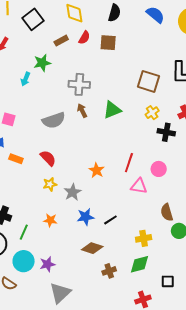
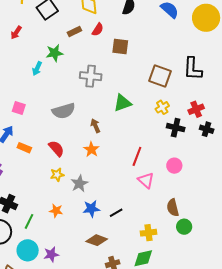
brown square: (108, 43) -> (120, 47), moved
brown arrow: (82, 111) -> (95, 126), moved
pink circle: (159, 169) -> (174, 166), moved
orange star: (97, 170) -> (91, 149), moved
pink triangle: (139, 186) -> (146, 180), turned 30

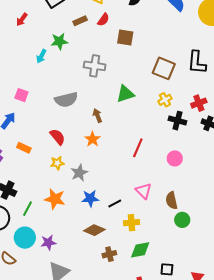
orange rectangle: (24, 148) -> (24, 148), moved
pink triangle: (146, 180) -> (144, 191), moved
orange star: (56, 211) -> (55, 199), size x1.5
yellow cross: (148, 233) -> (131, 223), moved

